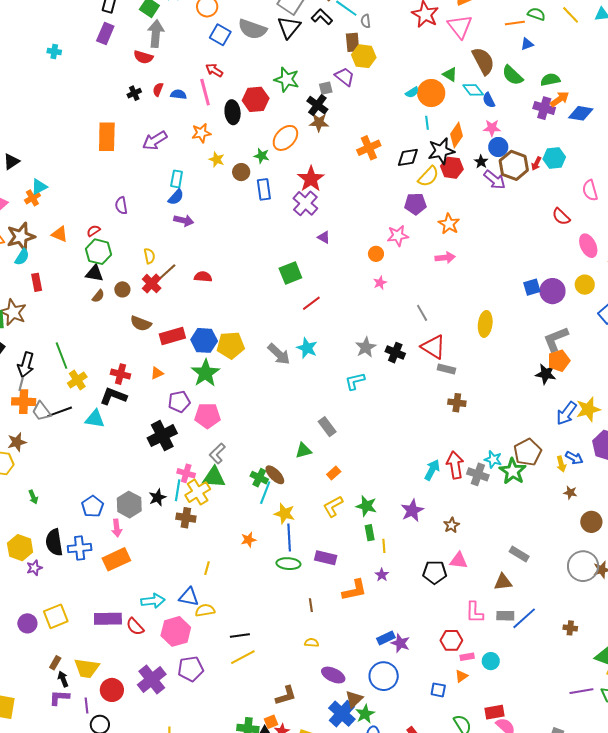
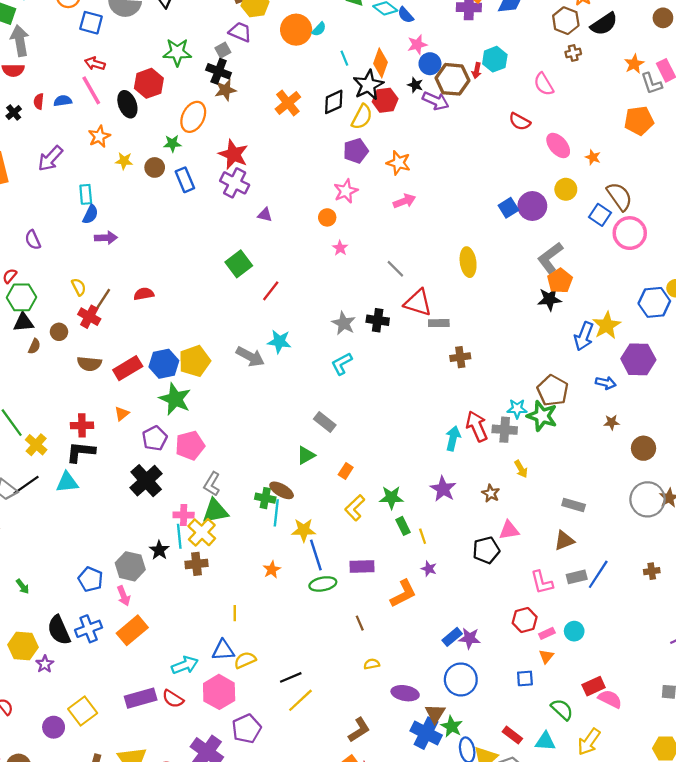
orange circle: (431, 93) -> (296, 30), moved
yellow arrow: (561, 464) -> (521, 469), moved

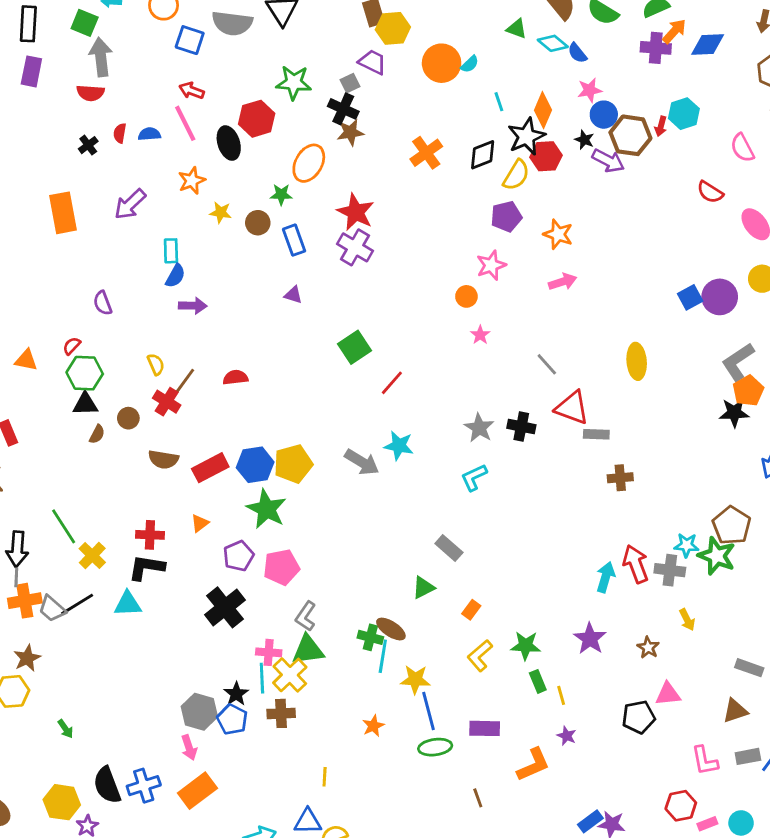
purple triangle: (265, 215) -> (293, 295), moved
blue pentagon: (91, 579) -> (232, 719), moved

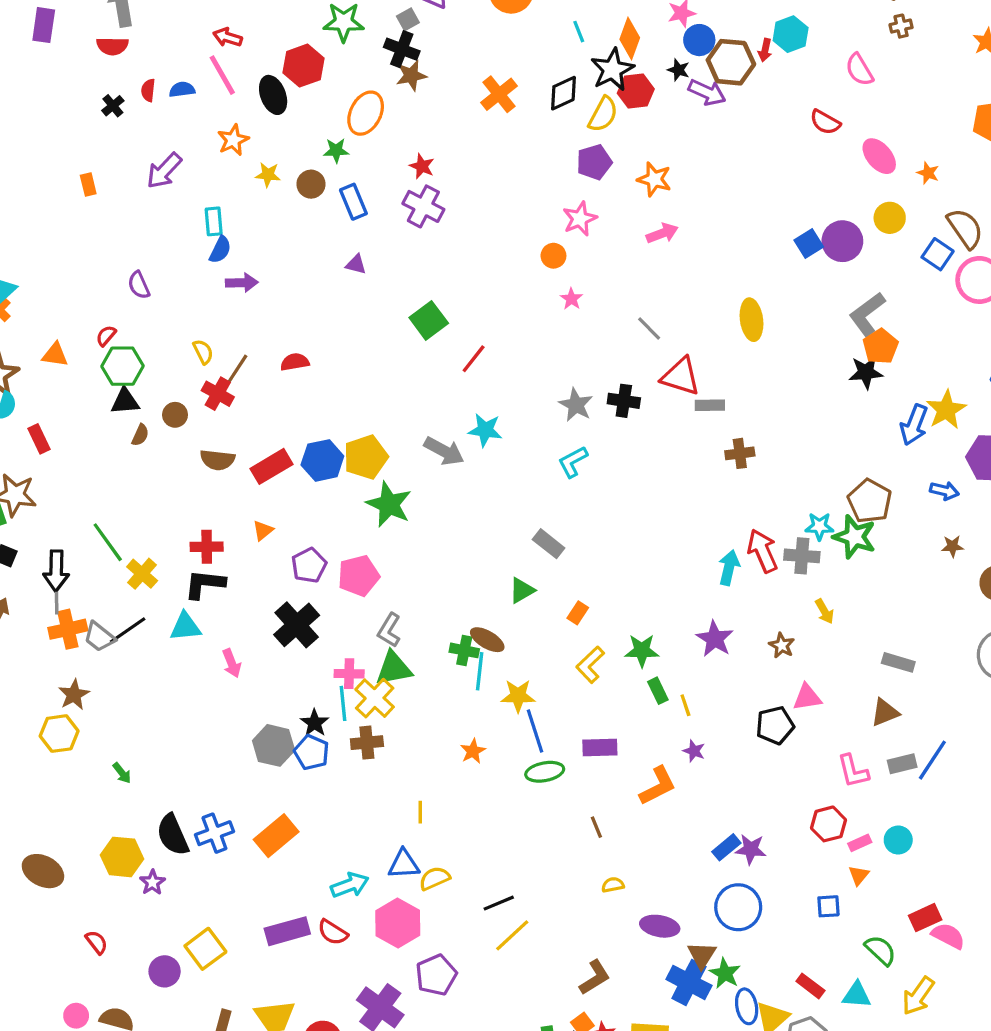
red star: (356, 212) -> (422, 166), size x0.6
orange rectangle: (63, 213) -> (88, 184), size x0.5
green star: (266, 509) -> (389, 504), moved
pink arrow: (189, 748) -> (232, 663), moved

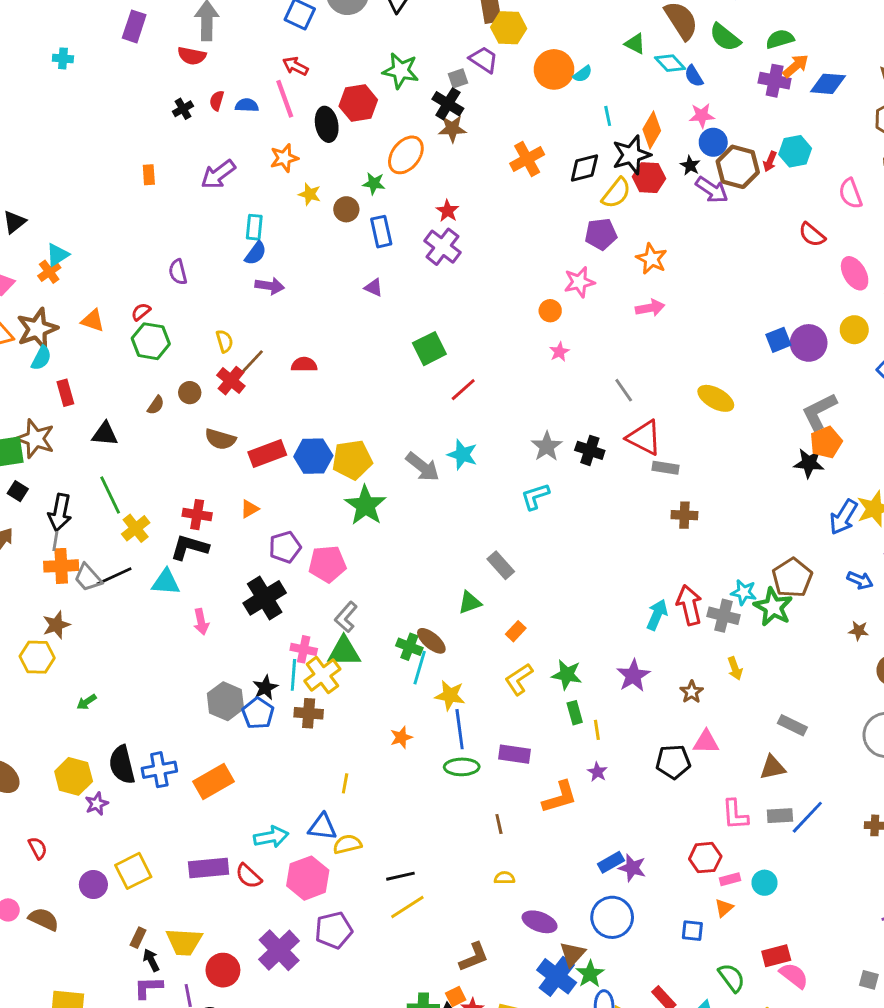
yellow ellipse: (751, 320) -> (716, 398), turned -63
black triangle: (125, 401) -> (105, 434), moved
green arrow: (122, 773) -> (87, 702), turned 84

